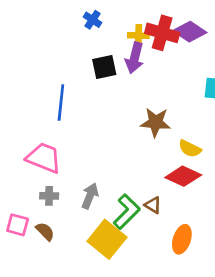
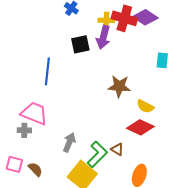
gray cross: (49, 196) -> (24, 130), moved

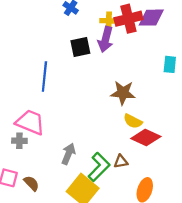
purple diamond: (145, 17) -> (151, 18), turned -35
red cross: (124, 18) -> (128, 19), turned -30
yellow semicircle: (145, 106) -> (133, 121), moved
brown triangle: (117, 149) -> (121, 161), turned -40

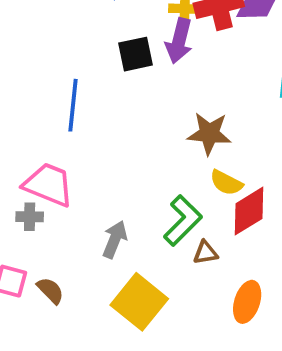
red diamond: (146, 138) -> (249, 211), turned -56
green L-shape: (99, 167) -> (183, 221), moved

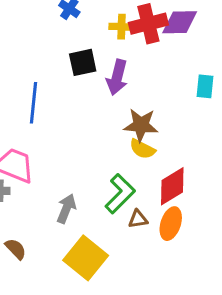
purple arrow: (179, 41) -> (117, 77), moved
yellow semicircle: (226, 183) -> (142, 149), moved
orange ellipse: (247, 302) -> (171, 224), moved

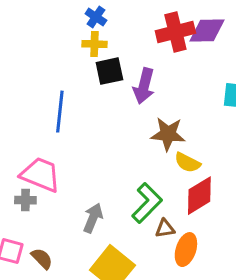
yellow cross: (122, 27) -> (94, 44), moved
yellow semicircle: (142, 149) -> (187, 163), moved
orange ellipse: (171, 224) -> (186, 250), moved

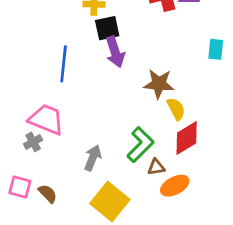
purple arrow: (144, 86) -> (115, 52), moved, turned -32
yellow semicircle: (187, 163) -> (176, 109), turned -145
gray cross: (25, 200) -> (33, 142), turned -30
orange ellipse: (186, 250) -> (175, 186), turned 44

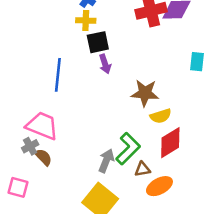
purple arrow: (115, 52) -> (105, 64), size x0.7
yellow semicircle: (176, 109) -> (161, 116), turned 100
gray arrow: (93, 158) -> (106, 161), moved
brown semicircle: (48, 194) -> (43, 157), moved

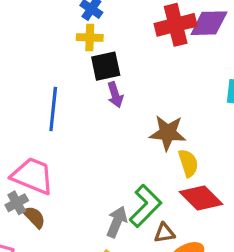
yellow semicircle: (161, 116) -> (188, 163), turned -90
red diamond: (170, 143) -> (201, 198), turned 76

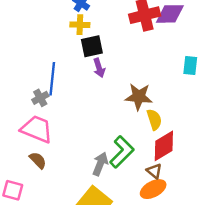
red diamond: (201, 198) -> (164, 146), turned -76
gray cross: (17, 203) -> (40, 98), moved
brown triangle: (164, 233) -> (154, 171), moved, turned 49

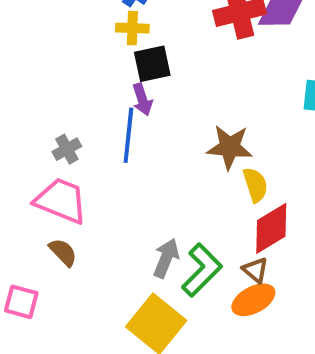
purple arrow: (99, 68) -> (142, 99), moved
blue line: (52, 79) -> (128, 135), moved
green L-shape: (122, 152) -> (202, 270), moved

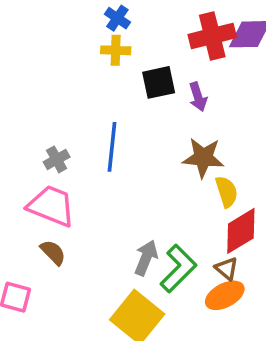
black square: (152, 64) -> (159, 82), moved
purple arrow: (142, 99) -> (198, 97), moved

